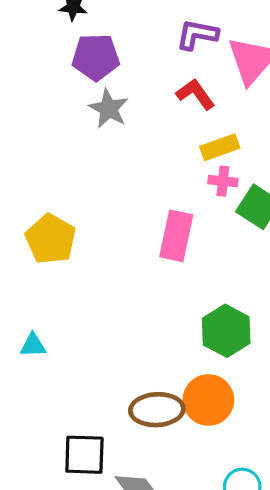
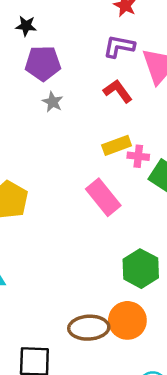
gray star: (109, 109) -> (53, 102), size x0.7
yellow rectangle: (220, 147) -> (117, 145), moved
pink rectangle: (176, 236) -> (103, 197), turned -51

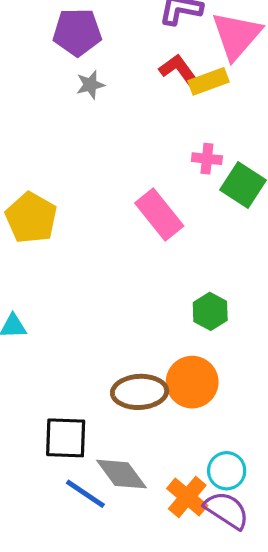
gray star: (53, 102) -> (90, 85), turned 30
yellow rectangle: (117, 145) -> (209, 81), moved
green hexagon: (141, 269) -> (210, 311), size x0.7

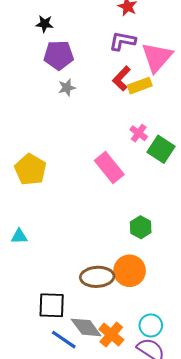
red L-shape: (179, 70) -> (121, 78), turned -100
pink cross: (207, 159) -> (139, 133), turned 30
orange cross: (187, 497) -> (111, 335), moved

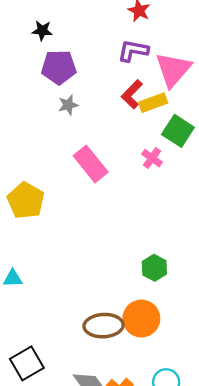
green square: (161, 149) -> (178, 131), moved
pink rectangle: (109, 168) -> (91, 164), moved
black square: (52, 305) -> (27, 363), moved, turned -32

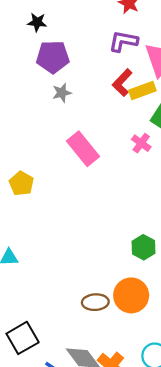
yellow pentagon: (26, 201) -> (21, 183), size x0.7
brown ellipse: (104, 326) -> (95, 302), size x0.7

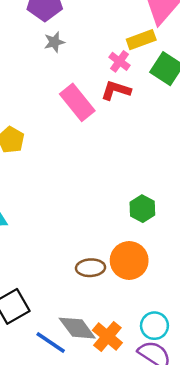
red L-shape: (122, 83) -> (116, 90), moved, turned 64
pink cross: (141, 143) -> (119, 61), moved

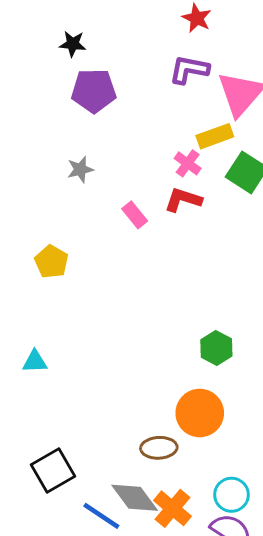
gray star: (54, 42) -> (80, 169), moved
pink rectangle: (77, 102) -> (135, 215), size x0.6
brown ellipse: (91, 268) -> (159, 448), moved

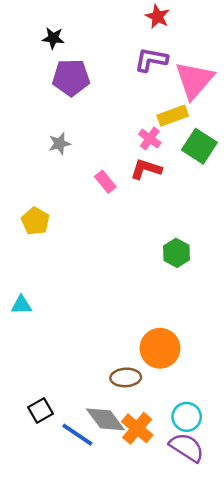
green hexagon: (216, 348) -> (176, 253), moved
black square: (53, 471) -> (40, 410), moved, size x0.7

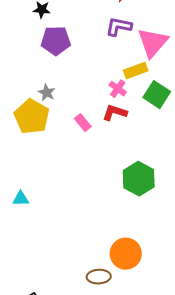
gray star: (60, 144) -> (47, 93), turned -30
yellow pentagon: (35, 221) -> (32, 117), moved, size x1.6
green hexagon: (176, 253) -> (139, 179), size x1.5
cyan triangle: (21, 305) -> (21, 199), moved

